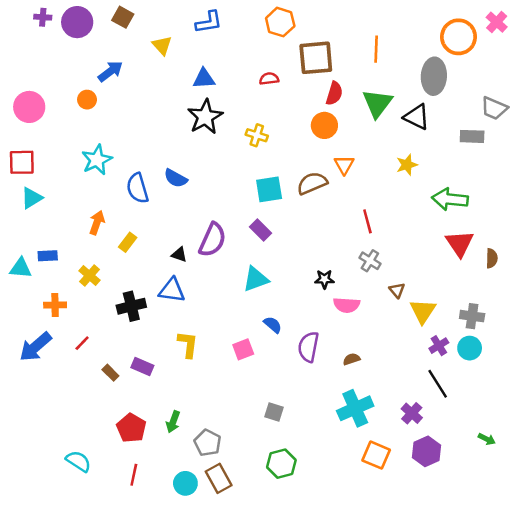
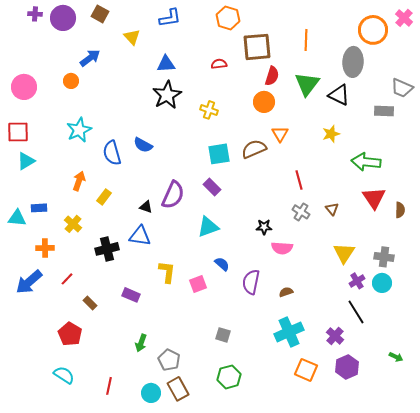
brown triangle: (397, 290) -> (332, 209), moved
yellow L-shape: (188, 344) -> (167, 272), moved
purple rectangle: (142, 366) -> (131, 295), moved
red pentagon: (131, 428) -> (70, 334), moved

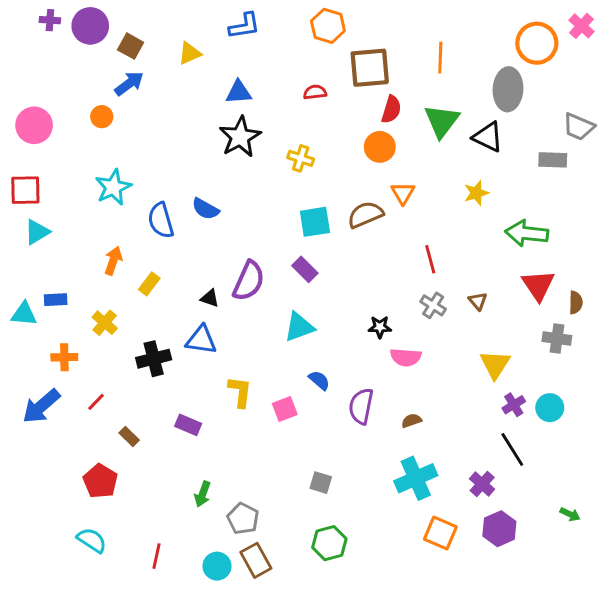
brown square: (100, 14) -> (131, 46), moved
yellow triangle: (132, 37) -> (190, 53), turned 48
gray cross: (384, 257) -> (557, 338), moved

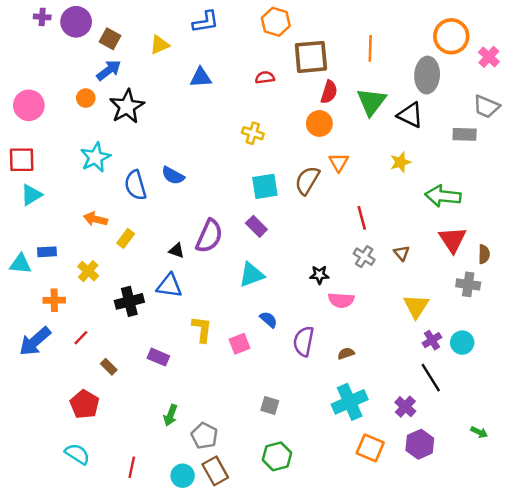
pink cross: (581, 26) -> (489, 57), moved
black star: (240, 137) -> (127, 107), moved
brown semicircle: (365, 215) -> (307, 180), turned -36
orange arrow: (113, 261) -> (95, 219), turned -95

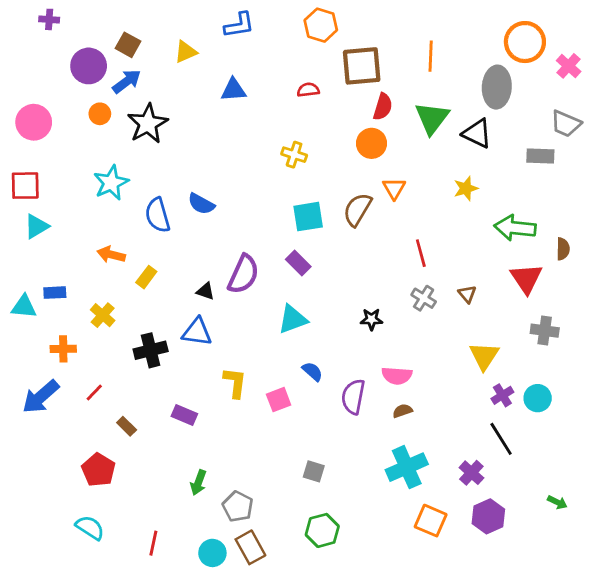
purple circle: (76, 22) -> (89, 66), moved
brown semicircle: (484, 254) -> (563, 249), moved
pink semicircle: (341, 300) -> (397, 376), moved

